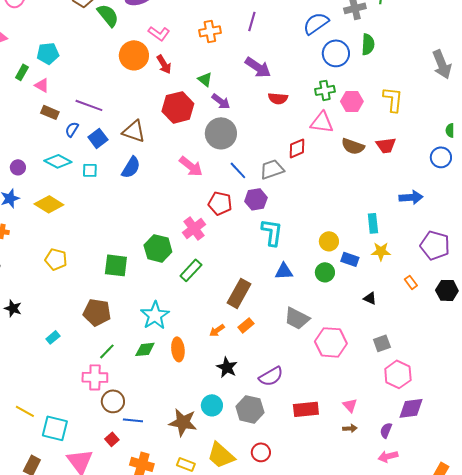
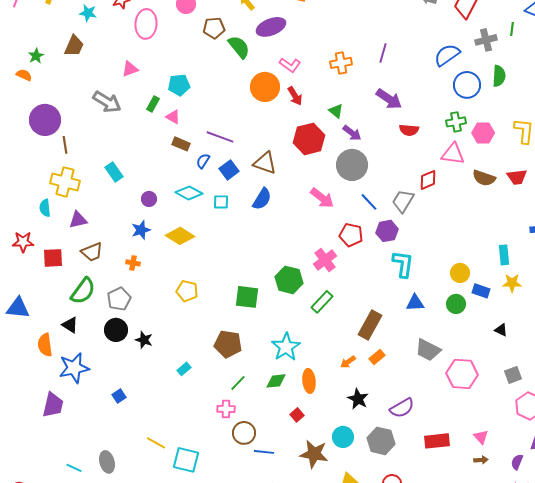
gray trapezoid: (272, 169) -> (403, 201), turned -40
pink cross: (95, 377) -> (226, 409), size x0.7
red square: (112, 439) -> (297, 415), moved

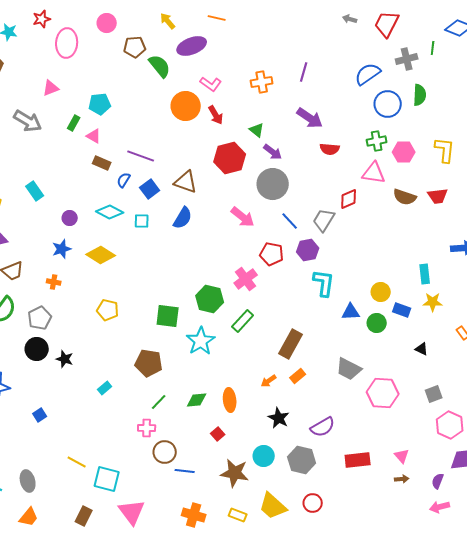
blue triangle: (415, 303) -> (351, 312), moved
cyan star: (286, 347) -> (201, 341), moved

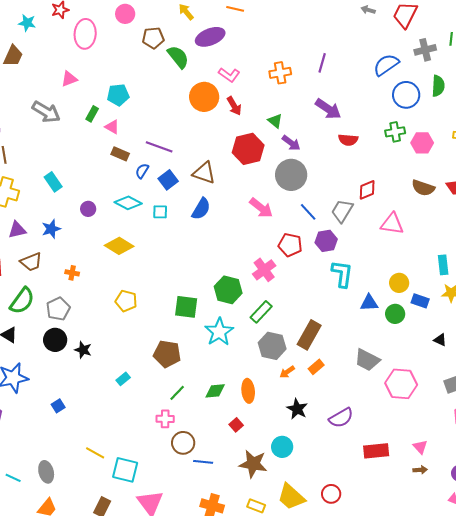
pink triangle: (374, 173) -> (392, 224), moved
blue star: (62, 249) -> (51, 229), moved
gray hexagon: (302, 460) -> (272, 346), moved

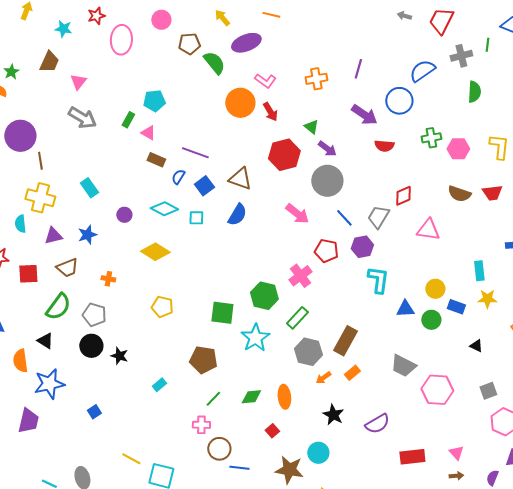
pink triangle: (69, 79) -> (78, 82), moved, turned -30
blue circle: (406, 95) -> (399, 101), moved
gray pentagon: (58, 309) -> (94, 315), turned -30

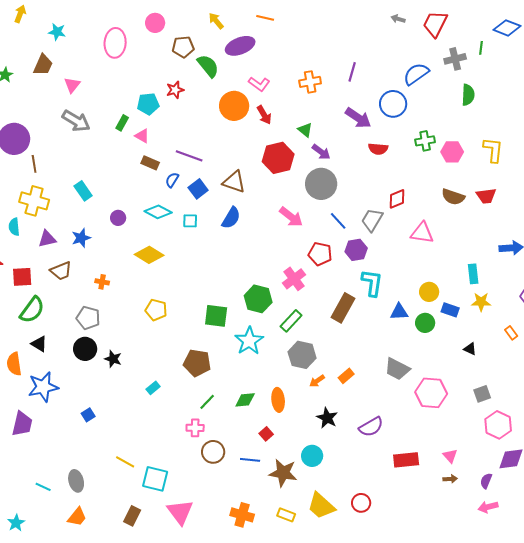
red star: (96, 16) -> (175, 90), moved
green semicircle: (58, 307) -> (32, 310), moved
brown rectangle: (345, 341) -> (343, 308), moved
blue line: (239, 468) -> (250, 460), moved

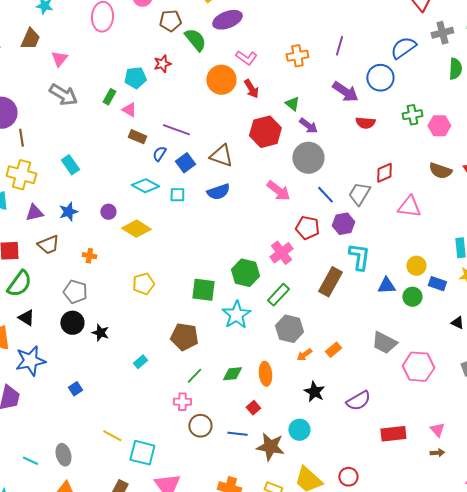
purple circle: (118, 218) -> (108, 212), moved
blue semicircle: (231, 218) -> (218, 192), turned 40
yellow pentagon: (156, 310) -> (143, 284), turned -30

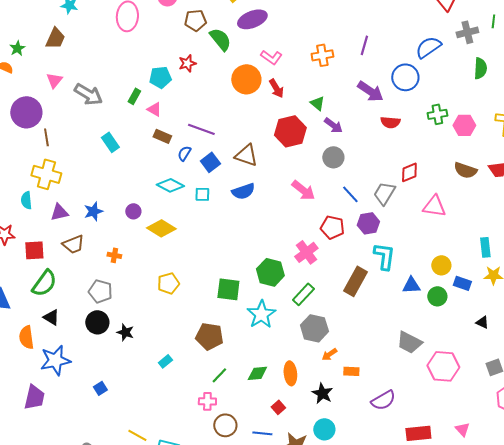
pink triangle: (59, 59) -> (54, 80), moved
gray circle: (308, 158) -> (333, 157), size x0.7
cyan rectangle: (70, 165) -> (110, 142), moved
orange rectangle: (333, 350) -> (351, 371), moved, turned 42
black star: (314, 392) -> (322, 393), moved

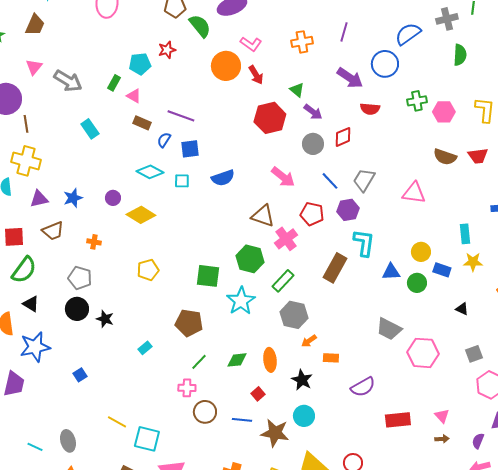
brown triangle: (246, 155) -> (263, 216), moved
blue square: (210, 162) -> (190, 149), turned 30
red diamond: (409, 172) -> (343, 137), moved

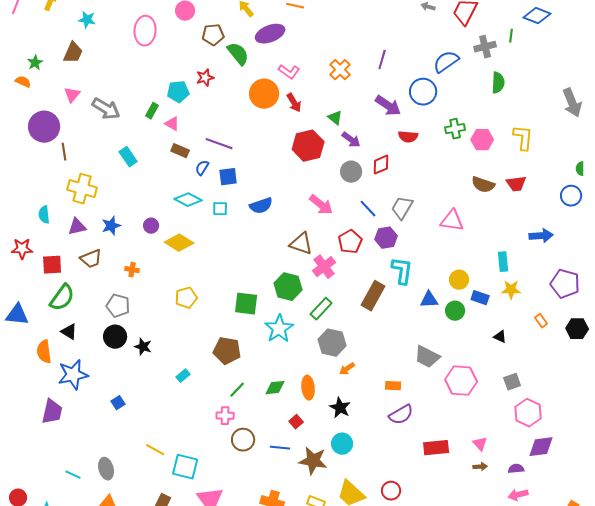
orange cross: (302, 42) -> (340, 70), turned -35
yellow cross: (26, 161) -> (82, 189), moved
red pentagon: (312, 214) -> (350, 242), turned 30
orange rectangle: (331, 358) -> (393, 386), moved
purple semicircle: (478, 441) -> (516, 469), turned 63

